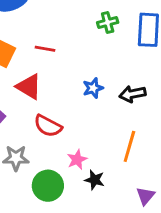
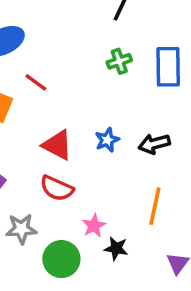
red line: (45, 49) -> (36, 82), moved, turned 30
red triangle: (29, 87) -> (57, 145), moved

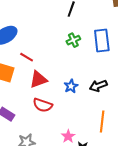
red triangle: (57, 145) -> (38, 79), moved, turned -42
red semicircle: (57, 188) -> (43, 105), moved

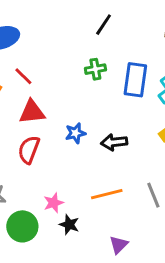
red semicircle: (43, 105) -> (29, 150), turned 78
orange line: (102, 122) -> (107, 194), turned 55

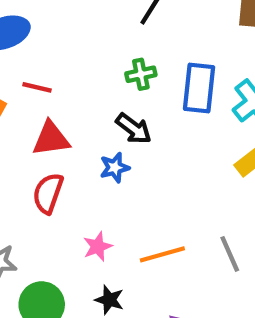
red line: (23, 76) -> (37, 87), turned -30
black arrow: (114, 142) -> (134, 129), moved, turned -135
pink star: (54, 203) -> (98, 247), moved

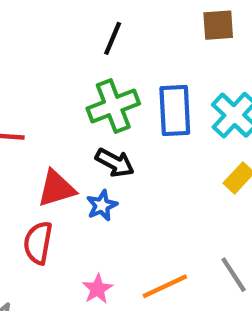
green cross: (141, 74) -> (113, 106), size x1.6
red triangle: (51, 139) -> (56, 188), moved

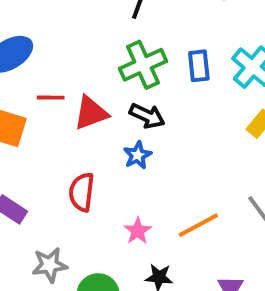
blue rectangle: (175, 110) -> (199, 66), size x0.7
red triangle: (56, 188) -> (91, 113), moved

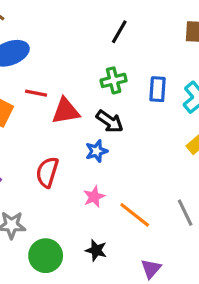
green cross: (143, 65) -> (114, 80), size x0.7
orange line: (198, 225) -> (135, 215), turned 56
pink star: (138, 231) -> (94, 197), moved

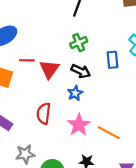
blue rectangle: (158, 89) -> (112, 60), moved
red triangle: (66, 111) -> (49, 69), turned -35
pink star: (94, 197) -> (79, 125), size x1.5

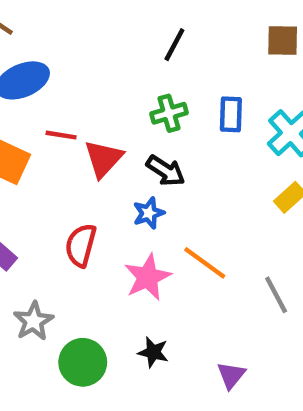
blue rectangle: (112, 60) -> (231, 114), moved
orange line: (109, 133) -> (205, 263), moved
gray star: (25, 154) -> (33, 321), turned -30

